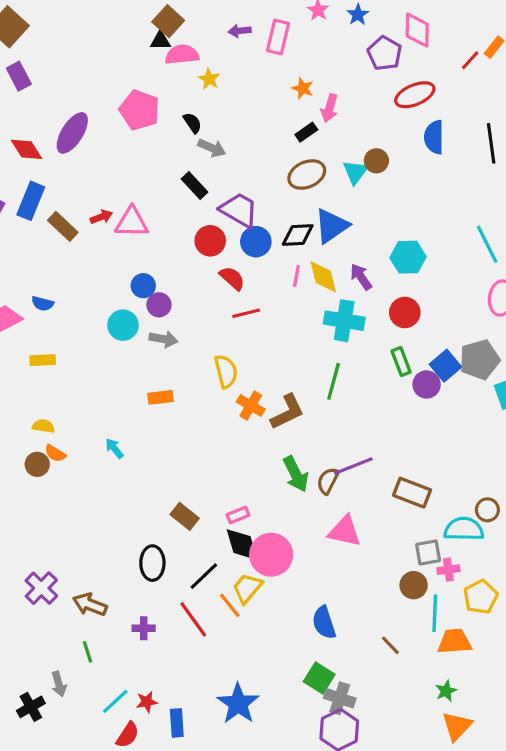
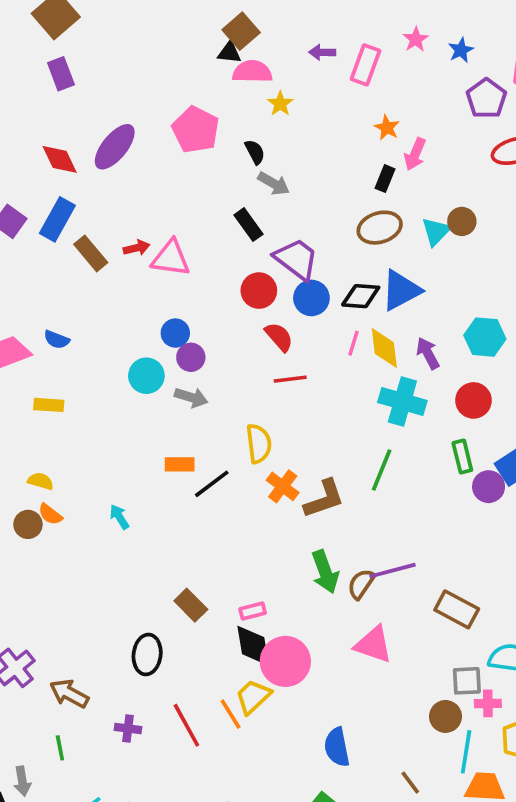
black rectangle: (306, 132) -> (385, 179), turned -40
black line: (204, 576) -> (212, 484), moved

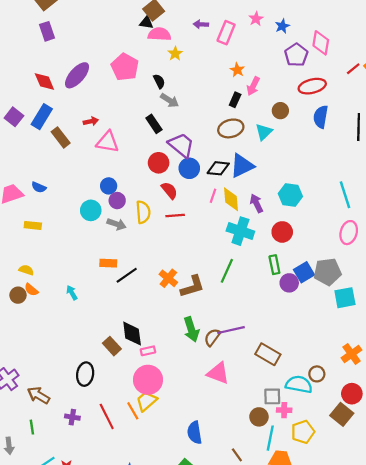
brown circle: (462, 221) -> (280, 111), moved
red arrow: (137, 248) -> (91, 121), moved
yellow semicircle: (259, 444) -> (143, 212), moved
black diamond: (253, 646) -> (132, 334), moved
pink circle: (285, 661) -> (148, 380), moved

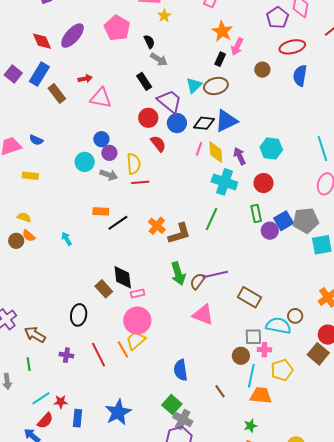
orange star: (237, 70) -> (222, 31), size x1.5
cyan triangle: (264, 132) -> (194, 85), moved
red line: (175, 216) -> (140, 182), moved

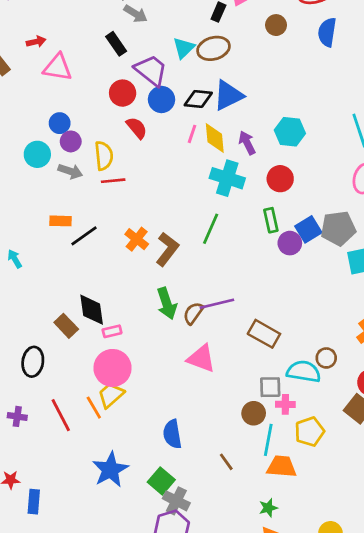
brown L-shape: (179, 234) -> (167, 249), turned -35
blue star: (118, 412) -> (110, 470), moved

